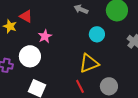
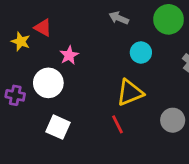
gray circle: (109, 86) -> (173, 120), moved

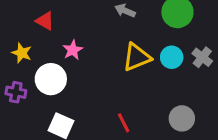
yellow star: (21, 41) -> (22, 53), moved
cyan circle: (141, 52) -> (172, 57), moved
yellow triangle: (130, 93) -> (137, 57), moved

